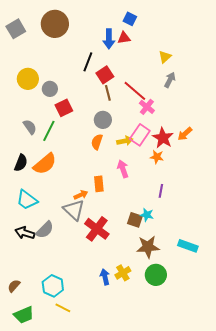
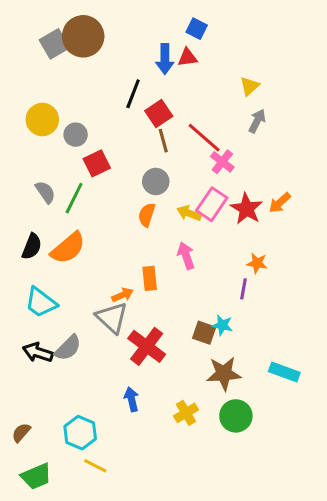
gray square: (16, 29) -> (54, 44), moved
yellow arrow: (125, 141) -> (189, 213), turned -147
orange star: (157, 157) -> (257, 263), moved
blue arrow: (105, 277) -> (132, 399), moved

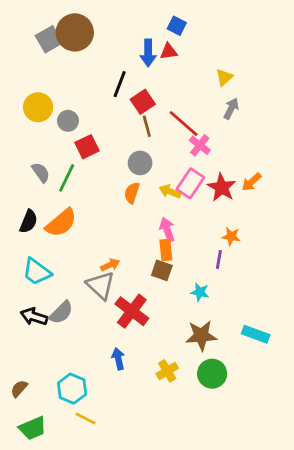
orange rectangle: (150, 278) -> (166, 250), moved
brown square: (204, 333) -> (162, 270), moved

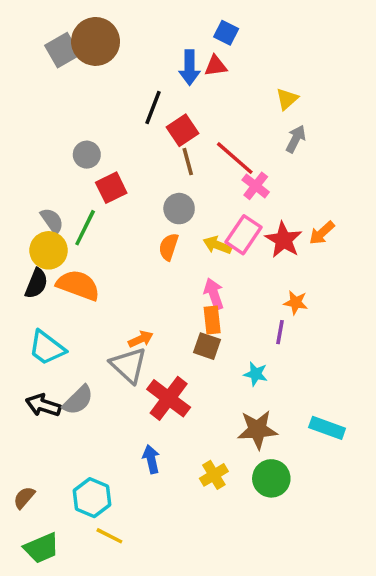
yellow circle: (38, 107) -> (49, 250), moved
orange semicircle: (61, 223) -> (78, 285), turned -120

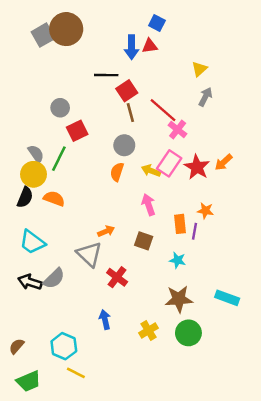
black line: (153, 108) -> (106, 75), turned 70
orange semicircle: (78, 285) -> (54, 199), size x0.7
orange rectangle: (212, 320) -> (180, 224), moved
orange arrow: (141, 339) -> (106, 231), moved
red cross: (169, 398) -> (117, 277), size x0.7

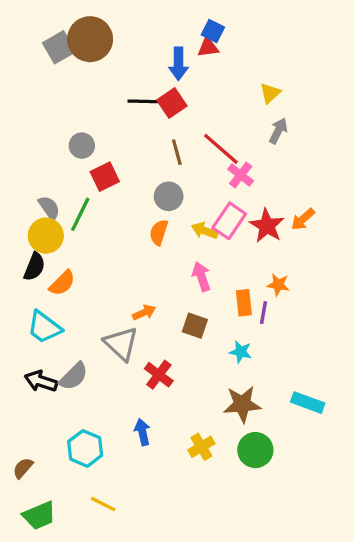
red triangle: (150, 46) -> (208, 47), moved
red square: (127, 91) -> (172, 103), moved
orange semicircle: (54, 199) -> (62, 283), moved, turned 115
cyan hexagon: (64, 346) -> (85, 448), moved

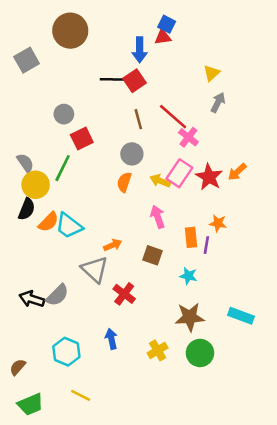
gray square: (59, 47) -> (27, 60), moved
gray semicircle: (49, 208) -> (25, 163), moved
cyan trapezoid: (44, 327) -> (69, 226), moved

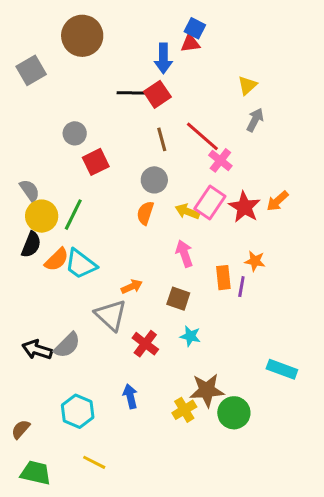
green line: (63, 168) -> (73, 215), moved
cyan star: (188, 276) -> (190, 336), moved
brown star: (190, 317) -> (207, 390), moved
green trapezoid: (30, 404) -> (36, 473), turned -144

